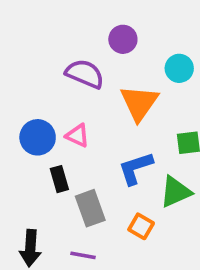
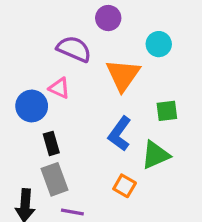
pink triangle: (78, 136) -> (59, 88), moved
blue L-shape: (136, 168) -> (120, 134), turned -36
gray rectangle: (90, 208) -> (54, 179), moved

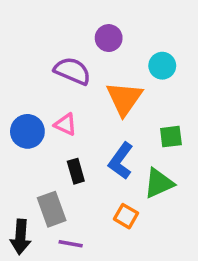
pink triangle: (59, 88) -> (65, 124), moved
black rectangle: (51, 143) -> (76, 171), moved

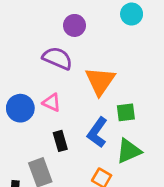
purple circle: (109, 38) -> (74, 25), moved
cyan circle: (162, 66) -> (132, 14), moved
green square: (171, 137) -> (126, 112), moved

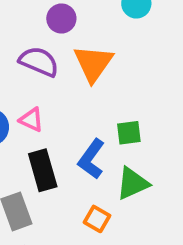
orange triangle: (100, 81) -> (93, 63), moved
black rectangle: (60, 141) -> (43, 170), size x1.5

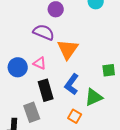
orange triangle: (93, 63) -> (68, 49), moved
green square: (129, 133) -> (109, 70), moved

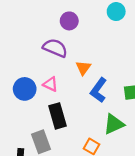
orange triangle: (68, 49) -> (83, 68), size x0.6
blue L-shape: (72, 84) -> (99, 90), moved

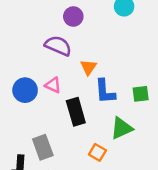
blue L-shape: (99, 90) -> (105, 91), turned -40
black rectangle: (57, 116) -> (76, 112), moved

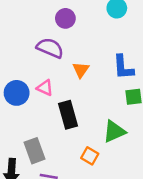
blue L-shape: (105, 91) -> (123, 67), moved

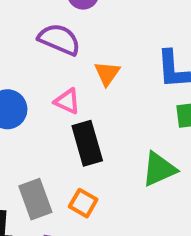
pink triangle: (45, 88) -> (67, 101), moved
orange square: (90, 156) -> (83, 203), moved

